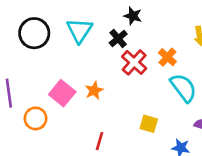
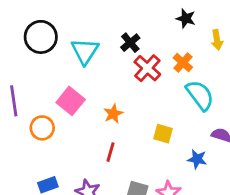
black star: (133, 16) -> (186, 18), moved
cyan triangle: (80, 30) -> (85, 51), moved
orange star: (94, 90) -> (113, 114), moved

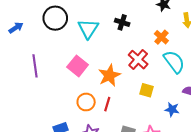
black cross: (130, 43) -> (122, 22), turned -32
red cross: (147, 68) -> (138, 60), moved
orange star: (113, 114) -> (109, 75), size x1.5
orange circle: (42, 128) -> (86, 102), moved

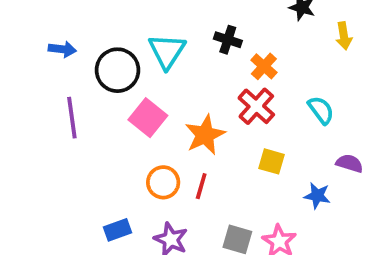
black circle: (55, 18) -> (117, 70), moved
blue arrow: (16, 28) -> (62, 49), moved, turned 40
orange cross: (161, 37) -> (264, 66), moved
cyan semicircle: (174, 62) -> (321, 110), size x0.7

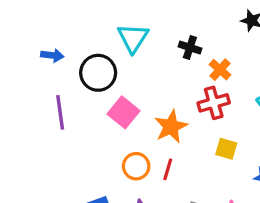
cyan triangle: (167, 51) -> (133, 38), moved
red cross: (256, 106) -> (214, 103), turned 32

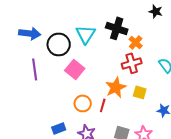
cyan triangle: (133, 38) -> (86, 34), moved
black cross: (190, 47) -> (117, 28), size x1.5
blue arrow: (52, 55) -> (30, 33), size x1.5
orange star: (171, 127) -> (116, 87), moved

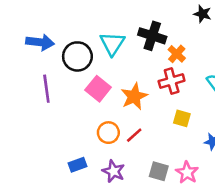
orange star: (116, 87) -> (134, 96), moved
red line: (103, 105) -> (134, 135), turned 32

